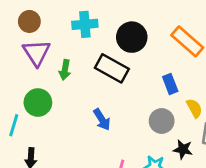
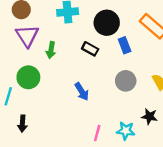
black rectangle: (112, 68) -> (90, 49), size x0.6
blue rectangle: (170, 84) -> (125, 45), moved
gray circle: (162, 121) -> (126, 81), moved

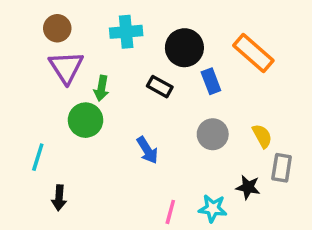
green circle: (28, 77) -> (86, 120), moved

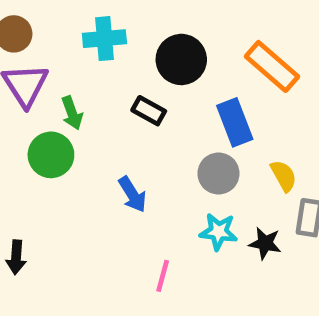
blue rectangle: (211, 81) -> (235, 122), moved, size x1.4
green arrow: (101, 88) -> (72, 113), turned -30
cyan star: (213, 208) -> (218, 232), moved

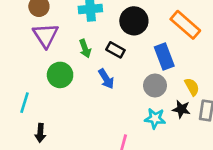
green arrow: (72, 113) -> (85, 49), moved
blue arrow: (132, 194) -> (106, 79), moved
black star: (265, 243) -> (181, 109), moved

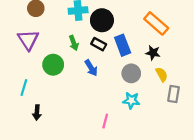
black circle: (134, 21) -> (102, 20), moved
purple triangle: (46, 35) -> (28, 40), moved
blue rectangle: (164, 56) -> (123, 45), moved
black star: (181, 109) -> (153, 53), moved

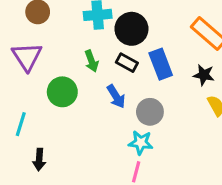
gray circle: (131, 73) -> (150, 112), moved
cyan star: (131, 100) -> (141, 143), moved

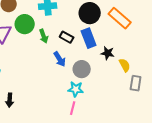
black circle: (131, 29) -> (90, 13), moved
black star: (204, 75) -> (108, 53), moved
green circle: (62, 92) -> (25, 24), moved

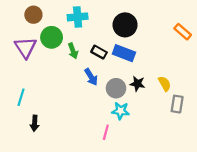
orange rectangle: (120, 18) -> (183, 32), moved, size x0.7
blue rectangle: (89, 38) -> (124, 53), turned -48
black star: (108, 53) -> (137, 84), moved
cyan star: (76, 89) -> (120, 111), moved

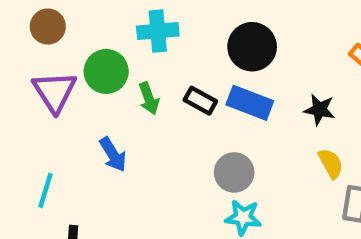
brown circle: (33, 15) -> (48, 27), moved
blue arrow: (91, 77) -> (113, 155), moved
black star: (137, 84) -> (319, 110), moved

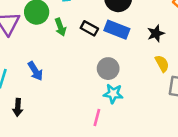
black star: (319, 110) -> (156, 33), turned -30
blue arrow: (113, 155) -> (35, 71), moved

